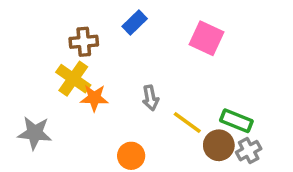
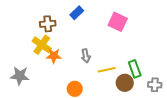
green rectangle: (236, 121) -> (135, 69), turned 48
yellow line: (187, 122) -> (107, 70), turned -48
gray cross: (249, 151) -> (155, 85), moved, turned 32

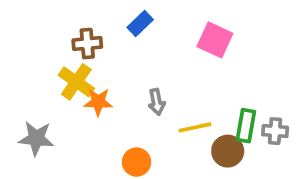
green rectangle: (135, 69) -> (246, 126), turned 30
gray cross: (155, 85) -> (275, 131), moved

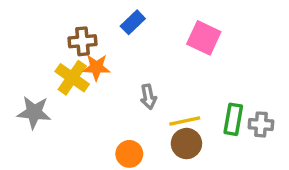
orange star: (98, 102) -> (96, 67), moved
gray star: (36, 138) -> (34, 112), moved
brown circle: (228, 151) -> (186, 144), moved

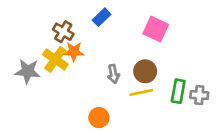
brown cross: (83, 41) -> (63, 32), turned 36
gray star: (34, 112) -> (28, 71), moved
brown circle: (186, 144) -> (145, 71), moved

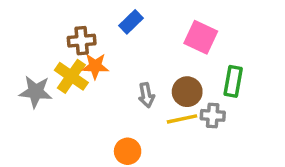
brown cross: (63, 32) -> (82, 41), turned -36
green rectangle: (178, 91) -> (233, 81), moved
gray cross: (199, 95) -> (213, 115), moved

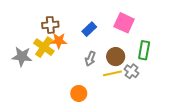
blue rectangle: (131, 22) -> (89, 29), moved
gray arrow: (146, 95) -> (90, 59), turned 32
gray cross: (213, 115) -> (131, 71), turned 32

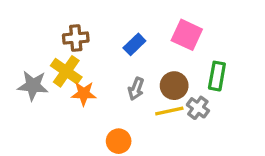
orange star: (59, 41) -> (84, 94), moved

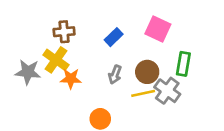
gray cross: (198, 108) -> (167, 91), size x1.4

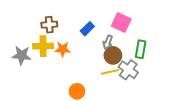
yellow cross: (56, 60) -> (43, 46), turned -36
gray arrow: (115, 75) -> (108, 42), moved
orange star: (71, 79) -> (63, 49), moved

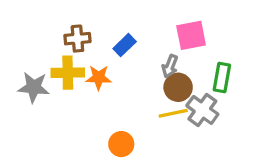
pink square: (121, 23) -> (191, 35), turned -36
blue rectangle: (87, 29) -> (125, 45), moved

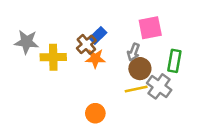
brown cross: (77, 39) -> (86, 44), moved, turned -36
orange star: (99, 78) -> (95, 58), moved
gray star: (34, 87) -> (26, 42), moved

